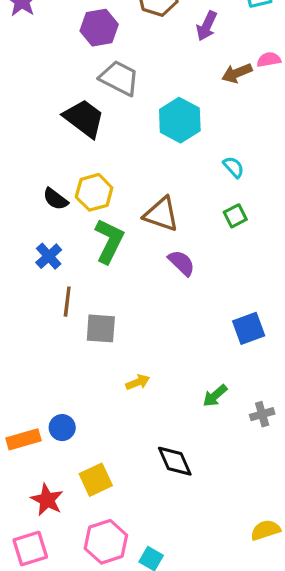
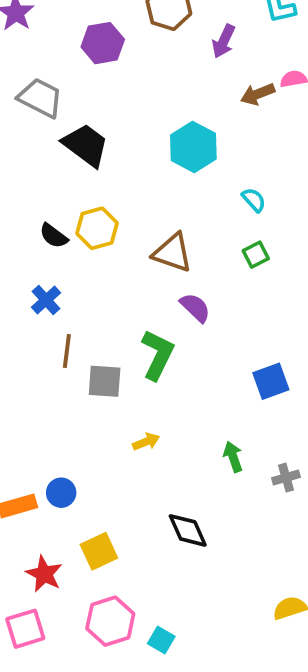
gray trapezoid: (119, 78) -> (40, 98), moved
green L-shape: (109, 241) -> (157, 355), moved
green arrow: (215, 396) -> (233, 457), turned 112

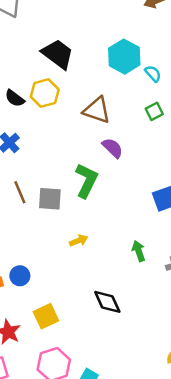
black trapezoid: (86, 145) -> (58, 54), moved
cyan hexagon: (193, 147) -> (124, 57), moved
brown line: (67, 351) -> (20, 192), moved, turned -30

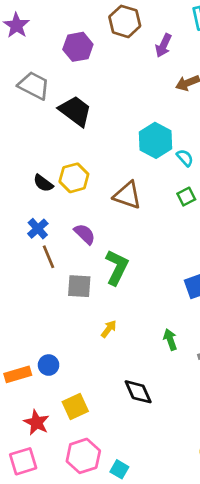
black trapezoid: (58, 54) -> (75, 111), moved
purple semicircle: (113, 148) -> (85, 234), moved
brown line: (20, 192) -> (49, 257), moved
yellow arrow: (79, 241) -> (109, 329), turned -30

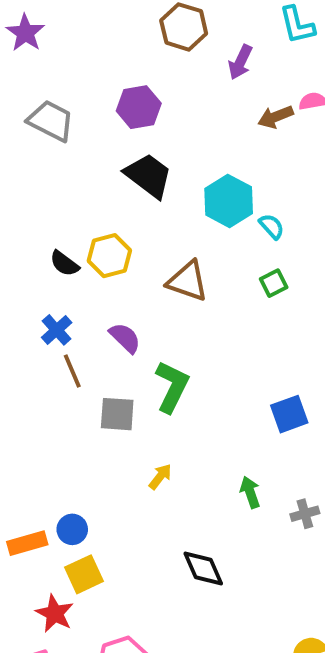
purple hexagon: (78, 47) -> (139, 107), moved
black trapezoid: (75, 111) -> (148, 176), moved
yellow square: (75, 406) -> (84, 574), moved

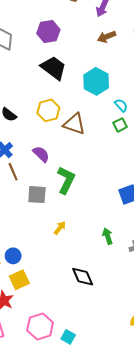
brown arrow: (276, 117) -> (107, 37), moved
cyan semicircle: (272, 226) -> (121, 105), moved
yellow hexagon: (109, 256) -> (48, 110), moved

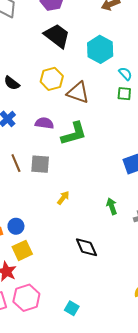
green square: (120, 125) -> (124, 94), turned 32
purple semicircle: (41, 154) -> (44, 123), turned -36
brown line: (13, 172) -> (16, 163), moved
green L-shape: (66, 180) -> (74, 134), moved, turned 48
pink hexagon: (40, 326) -> (26, 298), moved

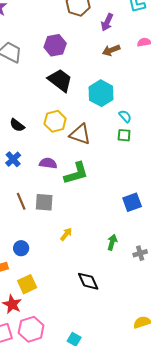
green arrow: (112, 206) -> (112, 242), turned 35
blue circle: (16, 226) -> (21, 248), moved

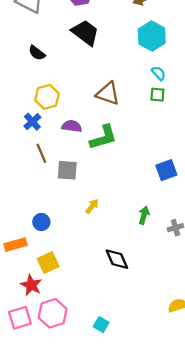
cyan hexagon: (101, 93) -> (152, 36), moved
yellow hexagon: (55, 121) -> (47, 97), moved
black semicircle: (17, 125) -> (37, 53), moved
brown line: (21, 201) -> (41, 153), moved

